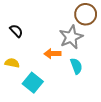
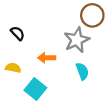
orange arrow: (52, 54) -> (47, 58), moved

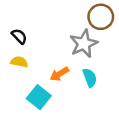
orange arrow: (47, 58) -> (59, 74), moved, turned -30
yellow semicircle: (13, 68) -> (19, 62), moved

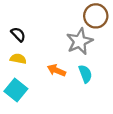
orange arrow: (59, 74) -> (56, 70), turned 54
cyan square: (39, 97) -> (16, 90), moved

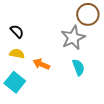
orange arrow: (56, 70) -> (41, 64), moved

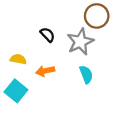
black semicircle: (17, 31) -> (48, 35), moved
orange arrow: (41, 64) -> (45, 71), turned -35

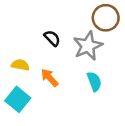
orange arrow: (45, 71) -> (50, 78), turned 60

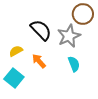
black semicircle: (52, 38) -> (41, 30), size x1.6
yellow semicircle: (20, 65) -> (16, 51), turned -40

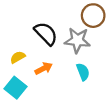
gray star: (69, 36) -> (77, 40), turned 30
orange arrow: (39, 61) -> (44, 68), turned 105

